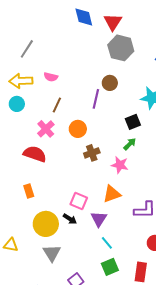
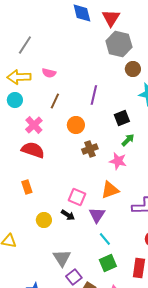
brown circle: (110, 83) -> (133, 69), moved
black square: (133, 122) -> (122, 118), moved
pink cross: (46, 129) -> (34, 125), moved
yellow circle: (46, 224) -> (44, 220), size x0.6
gray triangle: (52, 253) -> (62, 258), moved

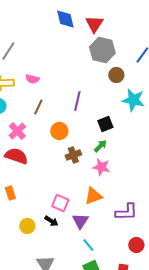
green arrow: (128, 140) -> (100, 146), moved

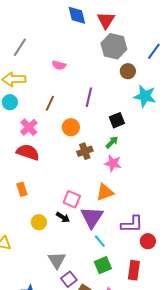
pink semicircle: (32, 79) -> (59, 65), moved
purple L-shape: (126, 212) -> (132, 224), moved
purple triangle: (80, 221) -> (92, 217), size x1.4

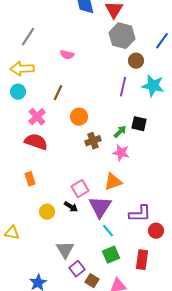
purple line: (89, 97) -> (123, 87), moved
black square: (117, 120) -> (139, 124), moved, turned 35
pink square: (72, 199) -> (80, 189), turned 36

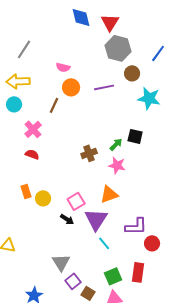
purple line: (123, 87) -> (104, 87), moved, turned 66
orange circle: (79, 117) -> (71, 87), moved
red semicircle: (36, 142) -> (32, 154), size x0.6
yellow circle: (47, 212) -> (43, 198), moved
green square: (111, 255) -> (113, 276), moved

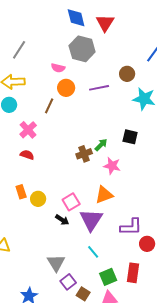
gray hexagon: (118, 48) -> (82, 49), moved
green arrow: (116, 144) -> (101, 145), moved
cyan line: (104, 243) -> (93, 252), moved

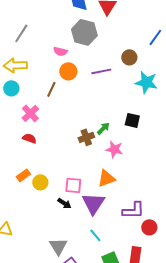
orange rectangle: (21, 192) -> (23, 175), turned 72
pink square: (71, 202) -> (73, 185), turned 36

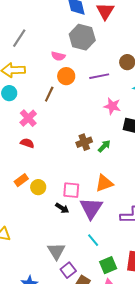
green arrow: (103, 128) -> (104, 146), moved
pink star: (114, 149) -> (112, 106), moved

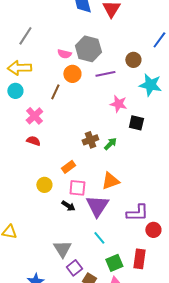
gray hexagon: (82, 37) -> (88, 49), moved
orange rectangle: (21, 180) -> (68, 167), moved

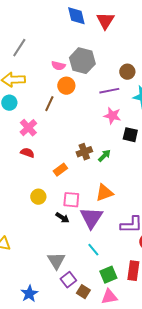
purple line: (105, 74) -> (109, 91), moved
orange rectangle: (68, 167) -> (60, 170), moved

